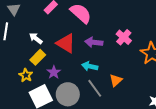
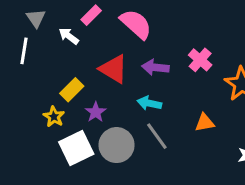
white arrow: (36, 38) -> (69, 36), moved
orange triangle: (116, 80) -> (205, 123), moved, turned 32

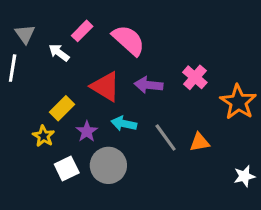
cyan arrow: (149, 103) -> (124, 124), moved
gray line: (157, 136) -> (166, 138), moved
white square: (76, 148) -> (67, 168), size x0.7

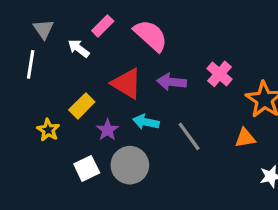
yellow star: (43, 136) -> (48, 130), moved
orange triangle: (200, 142) -> (245, 138), moved

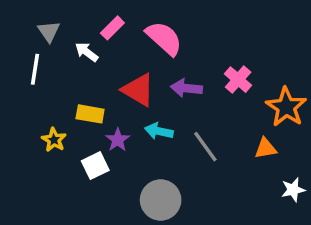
yellow rectangle: (82, 106) -> (90, 114), turned 55
gray circle: (130, 165) -> (161, 200), moved
white square: (87, 168) -> (95, 166), moved

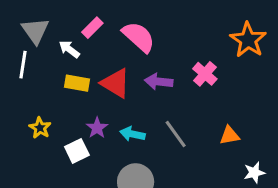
gray triangle: (49, 31) -> (35, 31), size x1.4
orange star: (286, 107) -> (248, 40), moved
yellow rectangle: (90, 114) -> (77, 83), moved
cyan arrow: (159, 131) -> (132, 134), moved

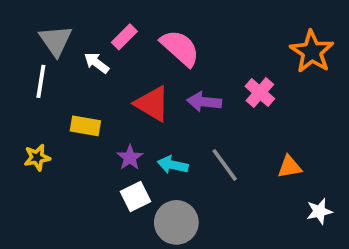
yellow rectangle: (77, 83) -> (85, 126), moved
yellow star: (40, 128) -> (37, 157), moved, turned 30
white square: (77, 151) -> (136, 196), moved

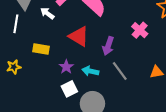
purple arrow: (204, 102) -> (108, 46), moved, turned -78

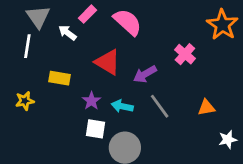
purple arrow: (108, 46) -> (145, 74), turned 42
white square: (69, 89) -> (96, 129), turned 35

